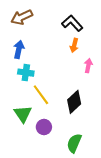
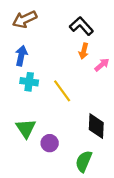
pink arrow: (88, 66) -> (102, 65), moved, turned 40
yellow line: (41, 95) -> (62, 91), moved
black diamond: (74, 102) -> (96, 126), moved, turned -45

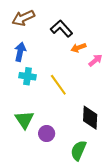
black L-shape: (81, 26) -> (61, 29), moved
orange arrow: (84, 51) -> (78, 48), turned 56

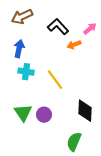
pink arrow: (95, 60) -> (90, 29), moved
purple circle: (47, 134) -> (44, 115), moved

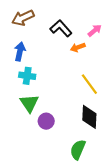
yellow line: (55, 80) -> (89, 84), moved
green triangle: (23, 113) -> (29, 103), moved

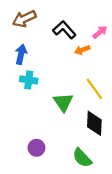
green triangle: (29, 103) -> (63, 102), moved
purple circle: (46, 121) -> (37, 148), moved
green semicircle: (78, 150) -> (82, 158), turned -66

